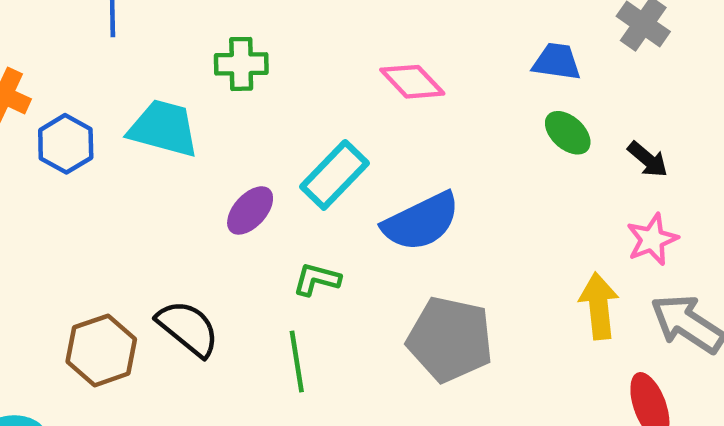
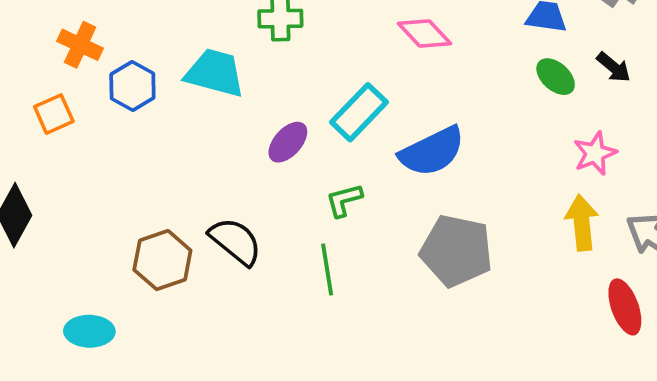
black arrow: (648, 159) -> (614, 67), moved
pink star: (652, 239) -> (595, 153), moved
green L-shape: (317, 279) -> (344, 200), turned -30

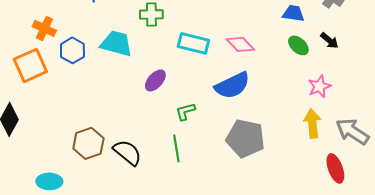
pink diamond: (425, 34) -> (240, 44), moved
cyan rectangle: (359, 112) -> (193, 43), moved, turned 60
orange square: (54, 114) -> (30, 65), size x1.6
black semicircle: (235, 241) -> (127, 152), moved

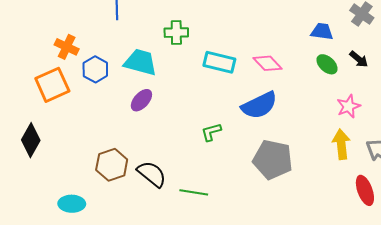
purple ellipse: (155, 80) -> (141, 100), moved
green line: (176, 148) -> (194, 192), moved, turned -72

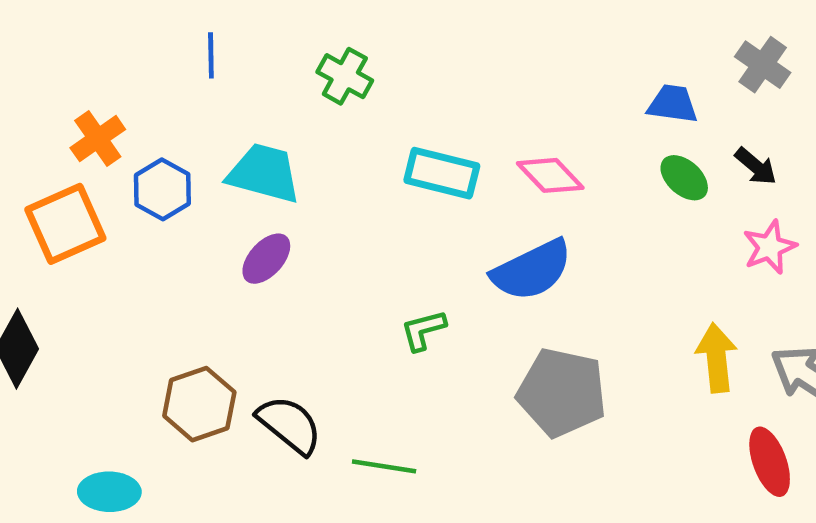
green cross: (176, 33) -> (345, 76), moved, turned 30
orange cross: (67, 47) -> (98, 139), turned 30
pink star: (349, 106) -> (770, 247), moved

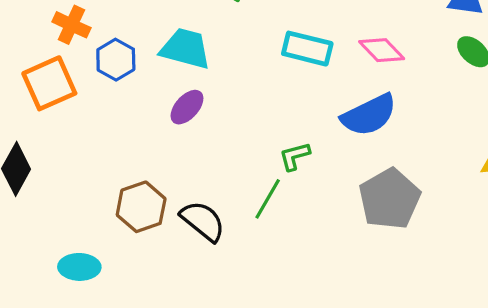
orange cross: (98, 139) -> (71, 25), turned -30
gray pentagon: (562, 392) -> (390, 199), turned 30
green line: (384, 466) -> (268, 199), moved, turned -69

